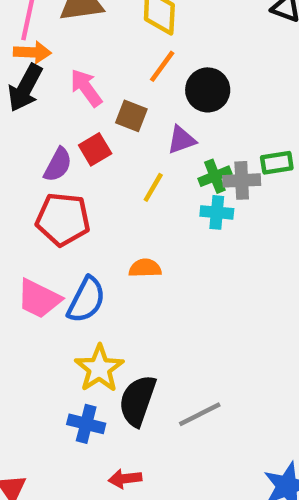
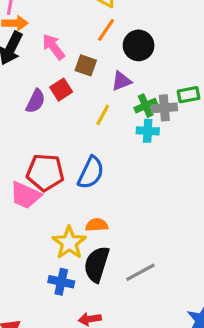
red pentagon: (63, 219) -> (45, 172), moved
orange semicircle: (145, 268) -> (97, 225), moved
blue semicircle: (86, 300) -> (91, 173), moved

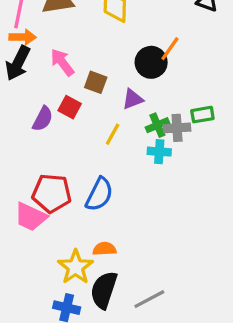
orange line: (106, 30) -> (170, 49), moved
red square: (61, 90) -> (70, 107), turned -30

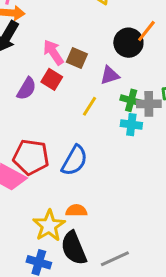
pink arrow: (62, 62) -> (53, 52), moved
green cross: (157, 125) -> (131, 100), turned 35
black semicircle: (104, 290) -> (74, 248), turned -44

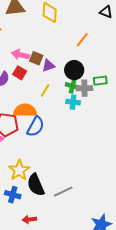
black circle: (128, 43) -> (74, 70), moved
pink arrow: (53, 52) -> (20, 55), turned -42
purple triangle: (110, 75) -> (49, 66), moved
orange semicircle: (76, 211) -> (25, 110), moved, size x1.6

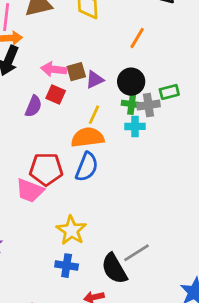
brown square: (36, 58) -> (76, 72), turned -32
orange semicircle: (25, 110) -> (88, 137), moved
black semicircle: (36, 185) -> (114, 269), moved

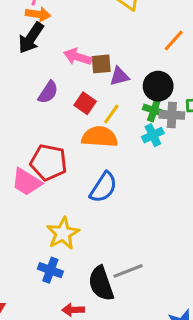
red square: (56, 95) -> (85, 103), moved
cyan cross: (135, 126) -> (153, 135), turned -36
blue semicircle: (87, 167) -> (103, 187), moved

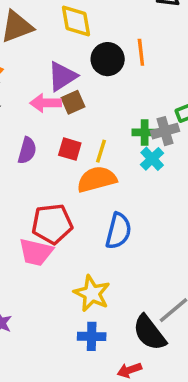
orange line: (174, 41) -> (141, 52), turned -30
purple triangle: (119, 76) -> (62, 76), moved, size x1.4
black circle: (158, 86) -> (108, 59), moved

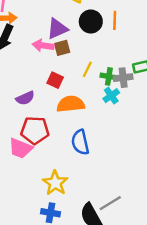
purple semicircle: (27, 150) -> (25, 98), moved, turned 42
yellow line: (101, 151) -> (87, 69), moved
blue semicircle: (118, 231) -> (80, 142), turned 145

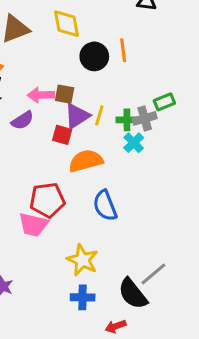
purple triangle: (57, 29) -> (77, 116), moved
brown square: (62, 48) -> (65, 94), turned 35
purple semicircle: (25, 98) -> (22, 120), moved

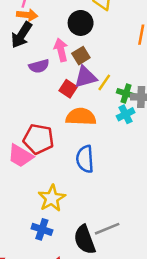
black circle: (94, 56) -> (81, 23), moved
brown square: (65, 94) -> (81, 56), turned 30
pink arrow: (41, 95) -> (61, 50), turned 60

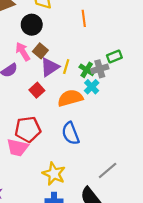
red square: (68, 89) -> (37, 90), moved, turned 32
green cross: (126, 94) -> (87, 70), turned 32
orange semicircle: (81, 117) -> (70, 98), moved
gray line: (107, 229) -> (108, 170), moved

